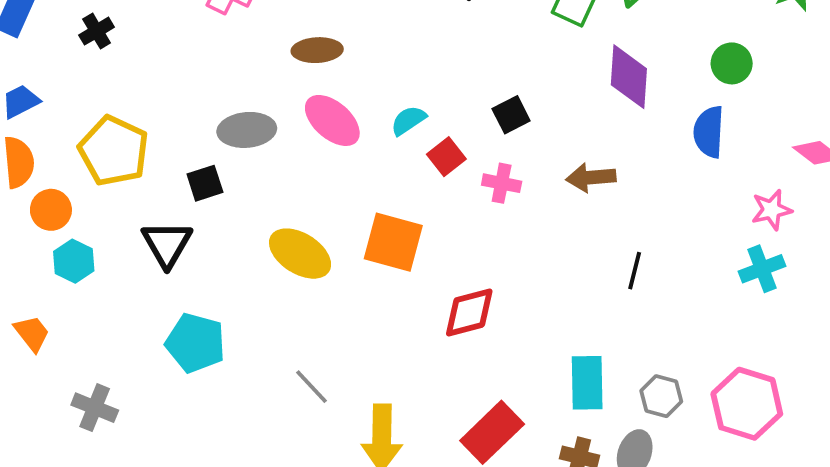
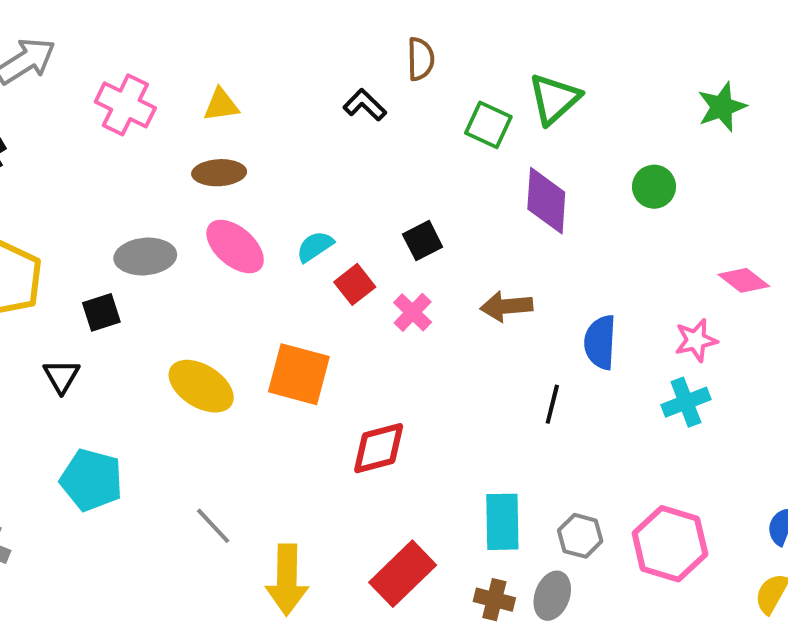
blue semicircle: (709, 132) -> (600, 342), moved
pink cross: (502, 183) -> (413, 312), turned 33
black triangle: (167, 244) -> (61, 376), size x0.7

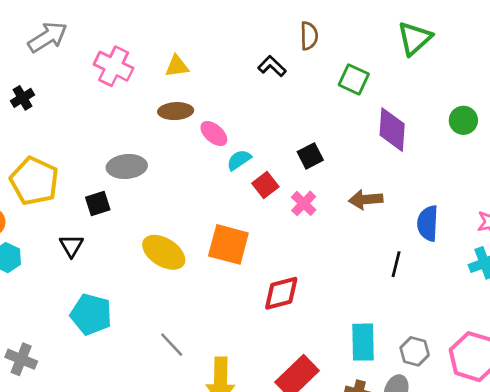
green triangle: (554, 99) -> (415, 38), moved
pink ellipse: (235, 247) -> (214, 134), moved, size x0.7

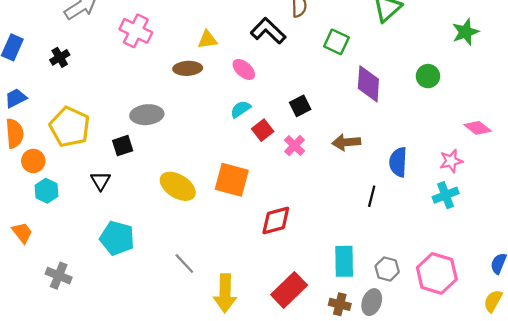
yellow triangle: (177, 66) -> (207, 40), moved
black L-shape: (272, 66) -> (268, 31), size x1.5
pink ellipse: (214, 134) -> (244, 69), moved

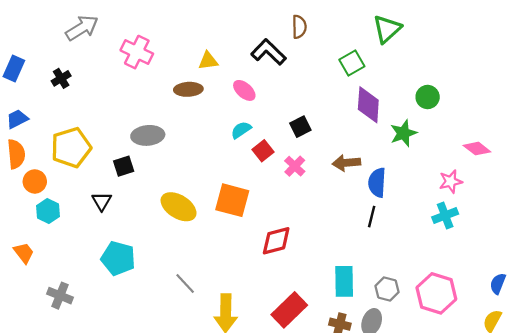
green star: (465, 32) -> (403, 133), moved
green square: (336, 42) -> (352, 63), moved, turned 35
yellow pentagon: (70, 127) -> (71, 147), turned 30
blue semicircle: (398, 162) -> (377, 183), moved

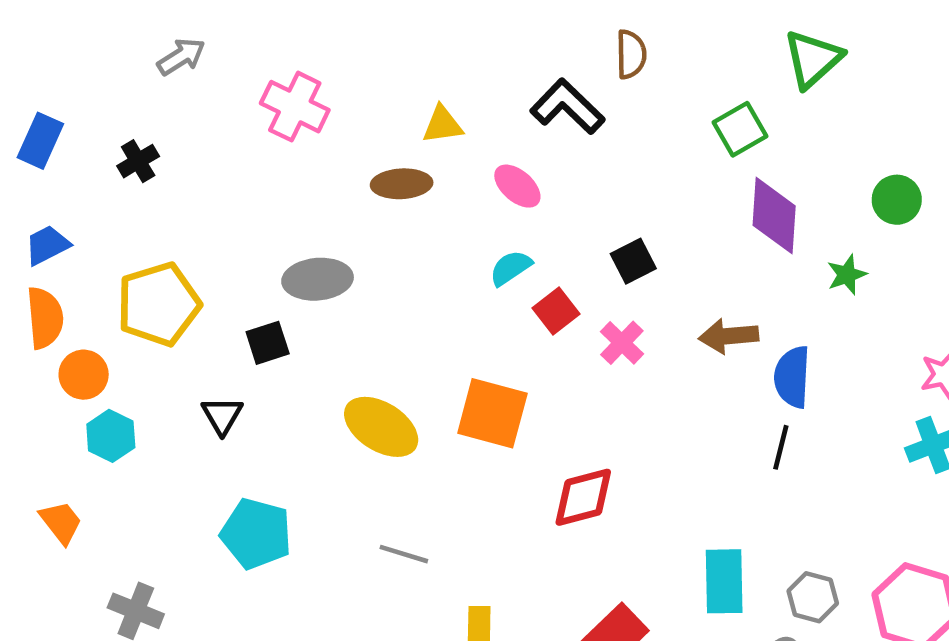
gray arrow: (82, 28) -> (181, 57), size x0.7
green star: (403, 133) -> (847, 275), size x0.7
gray line: (185, 284) -> (404, 554), moved, turned -30

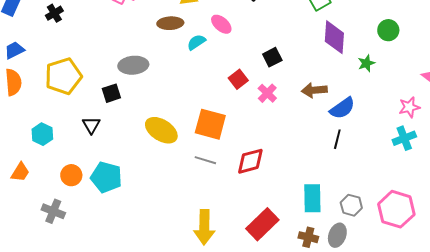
cyan semicircle: (511, 268) -> (196, 42), moved
orange circle: (84, 375) -> (71, 175), moved
blue semicircle: (792, 377) -> (342, 108), turned -128
orange trapezoid: (61, 522) -> (20, 172), turned 70
gray line: (404, 554) -> (205, 160), moved

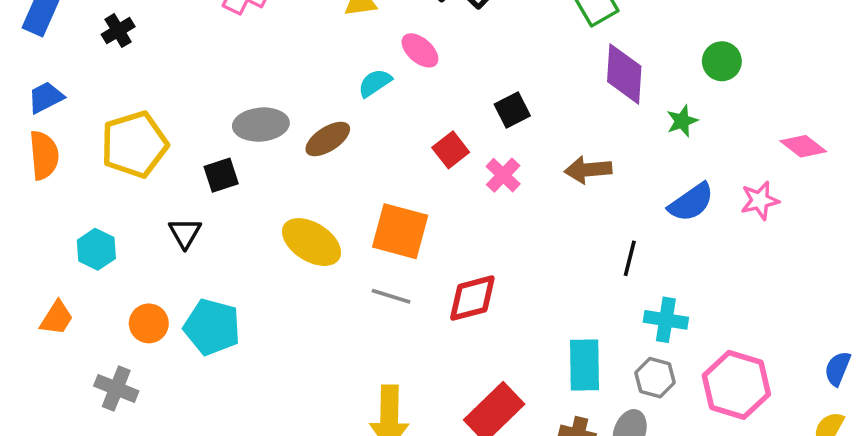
brown ellipse: (170, 23) -> (328, 139), moved, turned -30
blue semicircle: (342, 108) -> (691, 202), moved
cyan cross: (404, 138) -> (666, 320), moved, turned 30

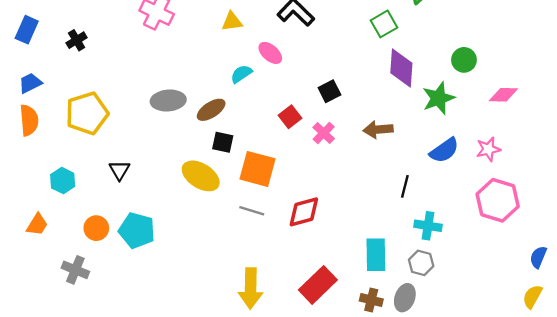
green star: (682, 121) -> (438, 98), size x1.6
pink diamond: (803, 146) -> (503, 95), moved, turned -36
black square: (221, 175) -> (223, 142), moved, turned 30
pink hexagon: (736, 385) -> (498, 200), moved

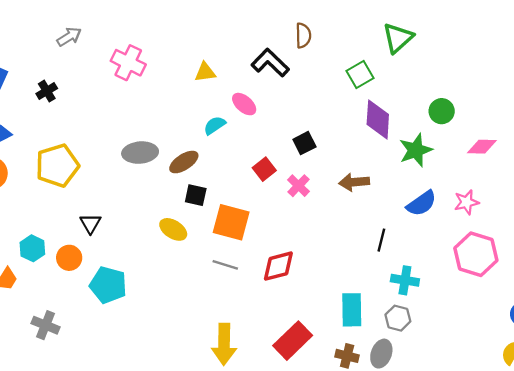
yellow ellipse: (201, 176) -> (173, 229), size x0.7
cyan hexagon: (63, 181) -> (32, 248), moved
orange circle: (96, 228) -> (69, 258), moved

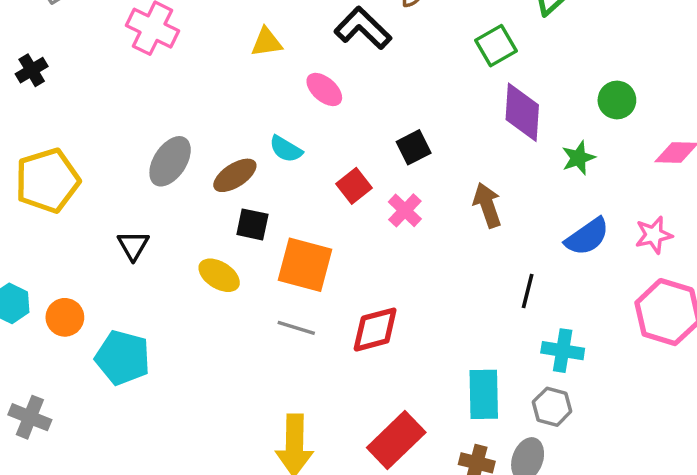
cyan semicircle: (215, 125) -> (286, 149), moved, turned -115
green star: (416, 150) -> (578, 158), size x0.7
gray ellipse: (140, 153) -> (170, 161), turned -52
brown arrow: (354, 182) -> (487, 205), turned 76
black triangle: (90, 223) -> (133, 245), moved

